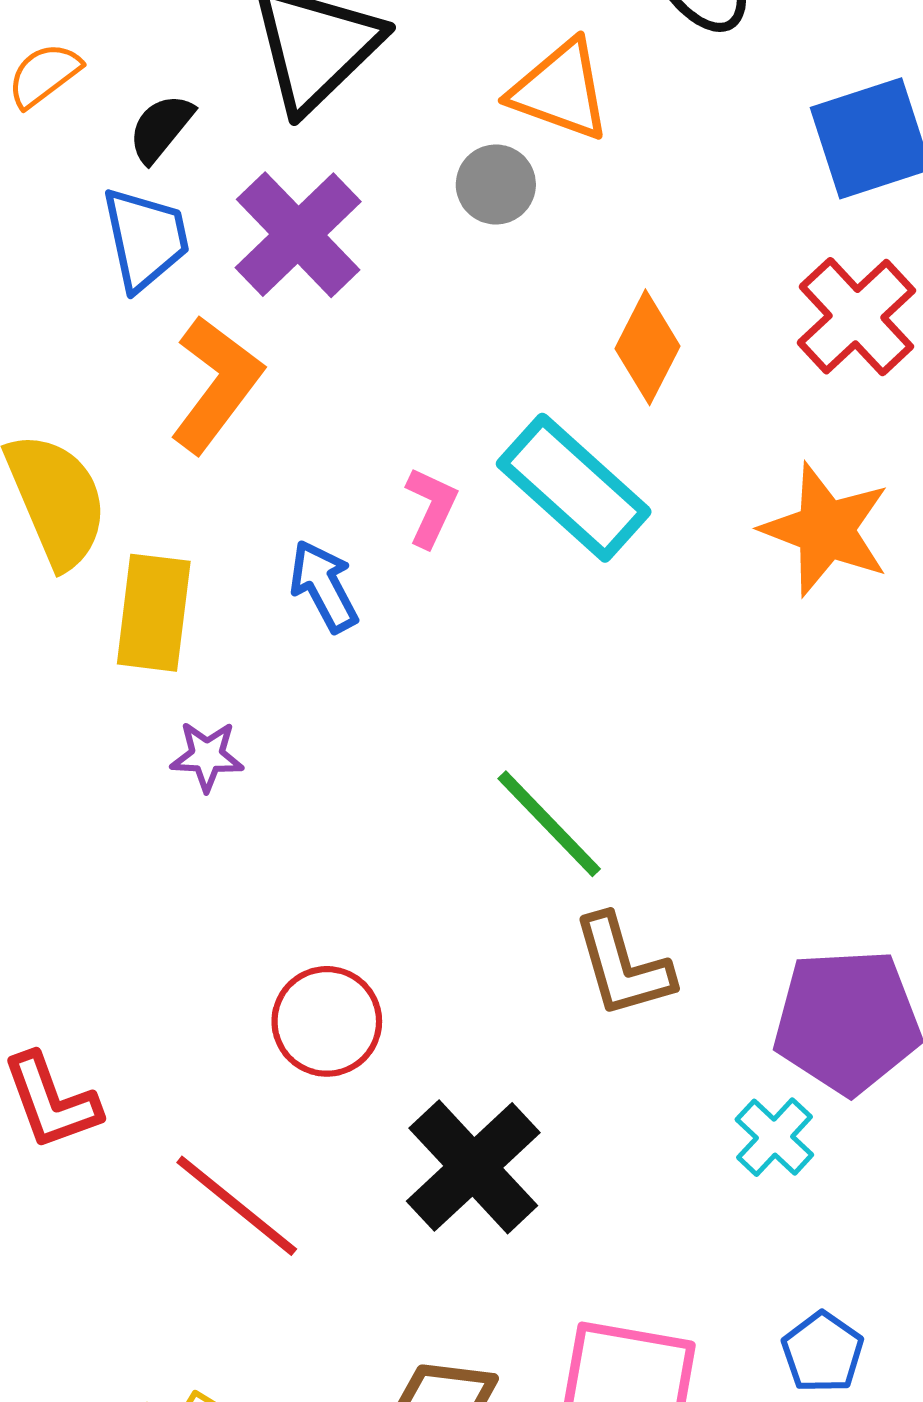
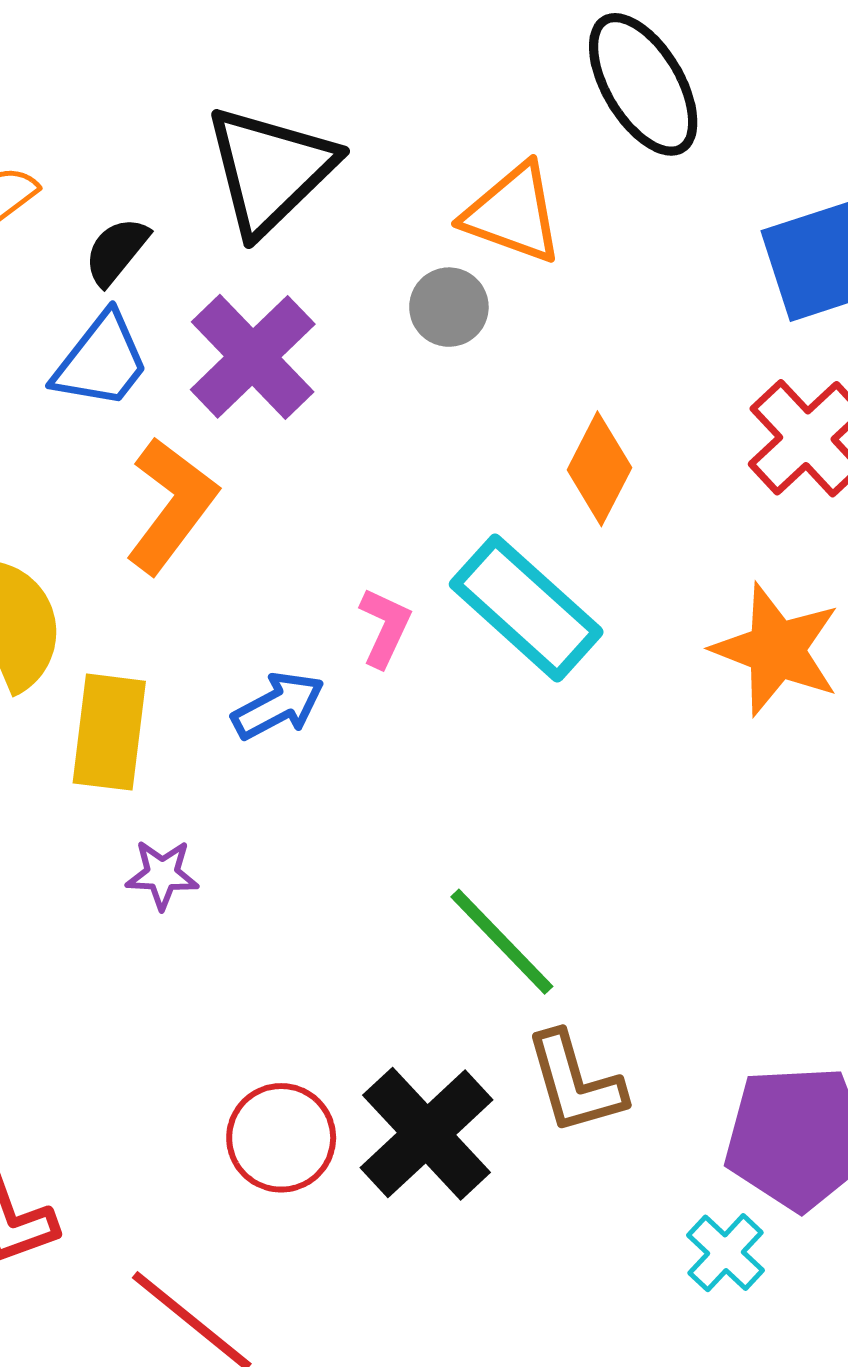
blue trapezoid: (145, 239) -> (101, 361), turned 50
blue arrow: (324, 586) -> (278, 706), turned 90
black cross: (473, 1167) -> (427, 1134), moved

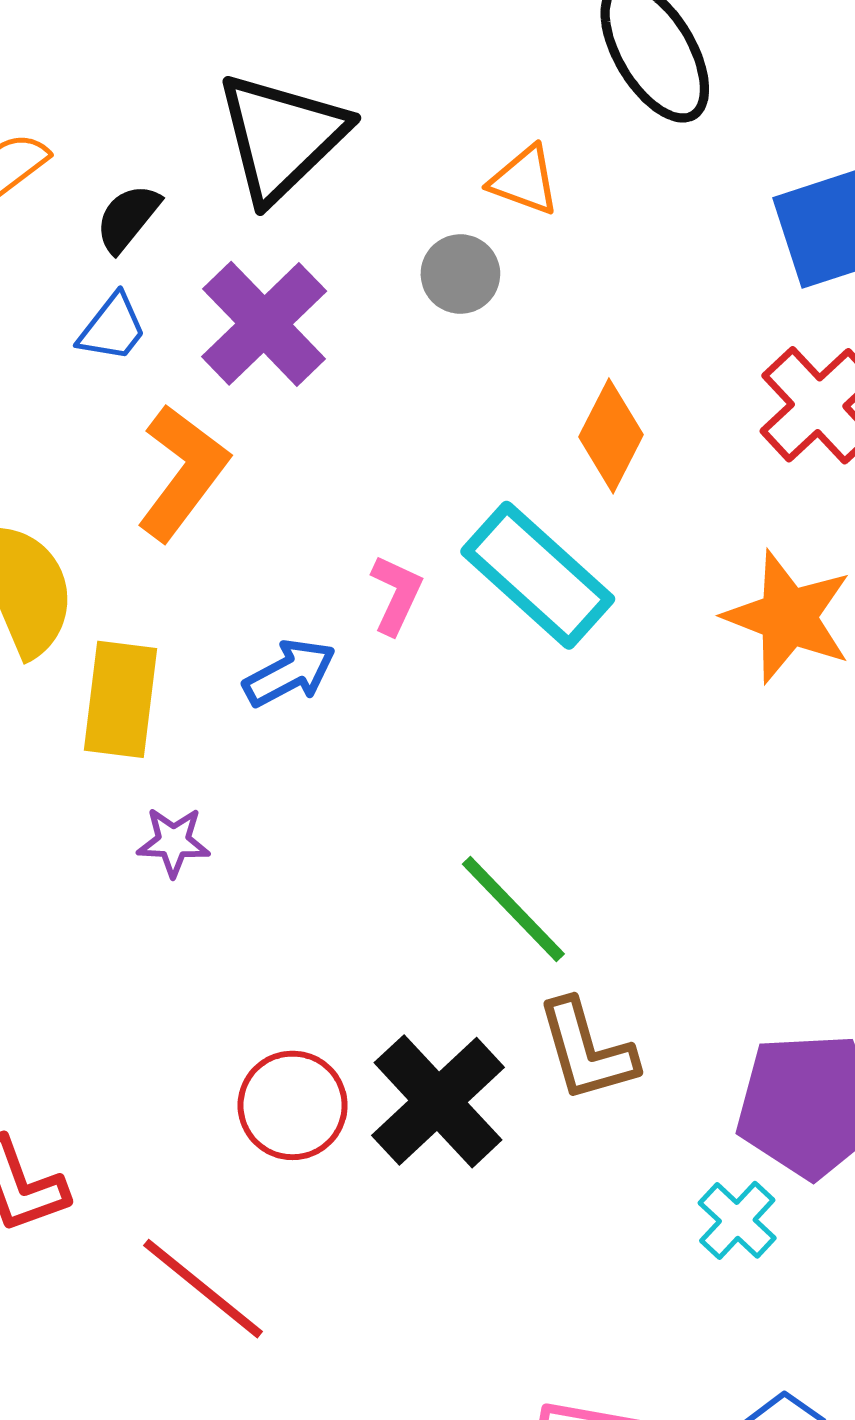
orange triangle: (513, 214) -> (525, 180), size x0.7
blue trapezoid: (101, 361) -> (112, 328), size x0.7

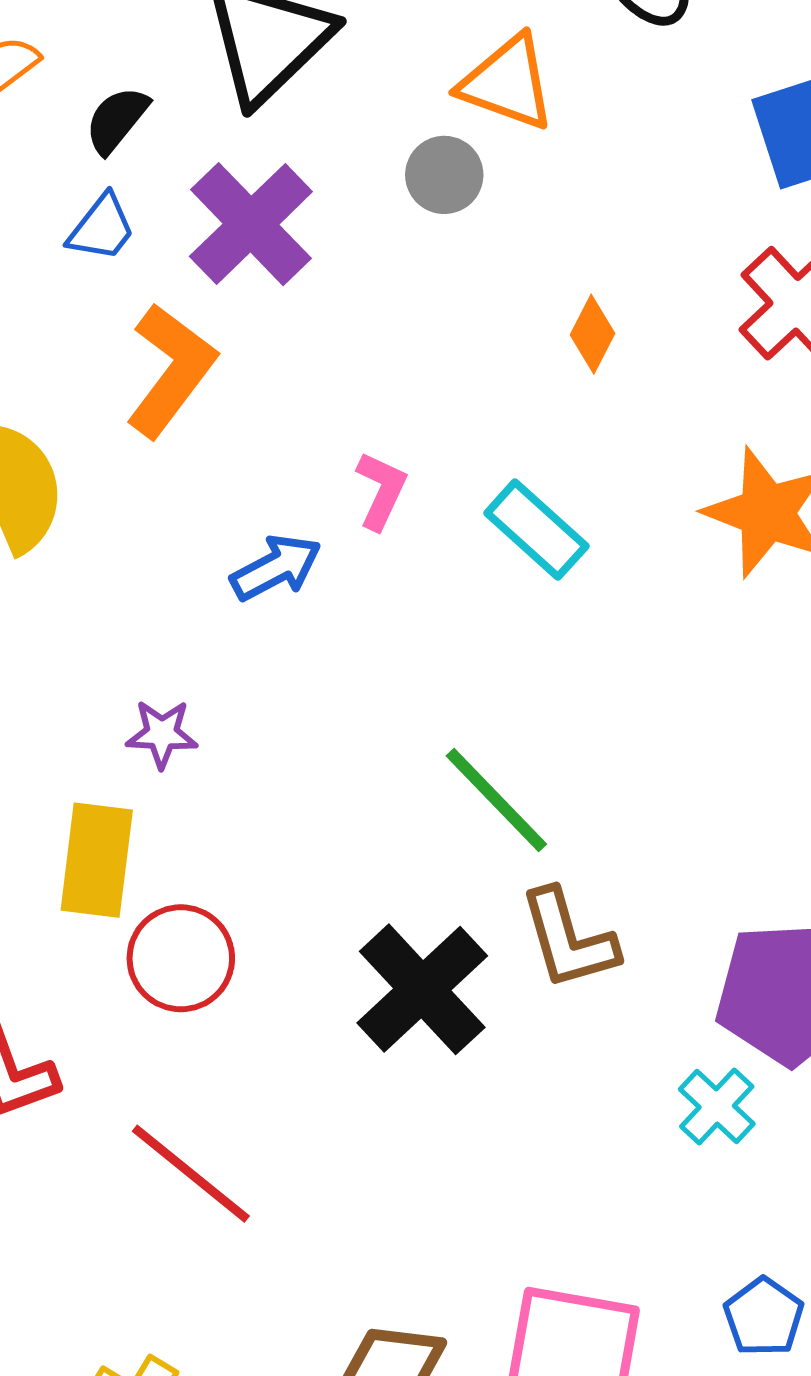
orange triangle: (525, 180) -> (507, 83), size x1.4
orange diamond: (611, 436) -> (593, 334), size x0.7
cyan rectangle: (538, 575) -> (536, 530), moved, size x0.7
yellow rectangle: (121, 699) -> (97, 860), moved
red circle: (293, 1105) -> (181, 958), moved

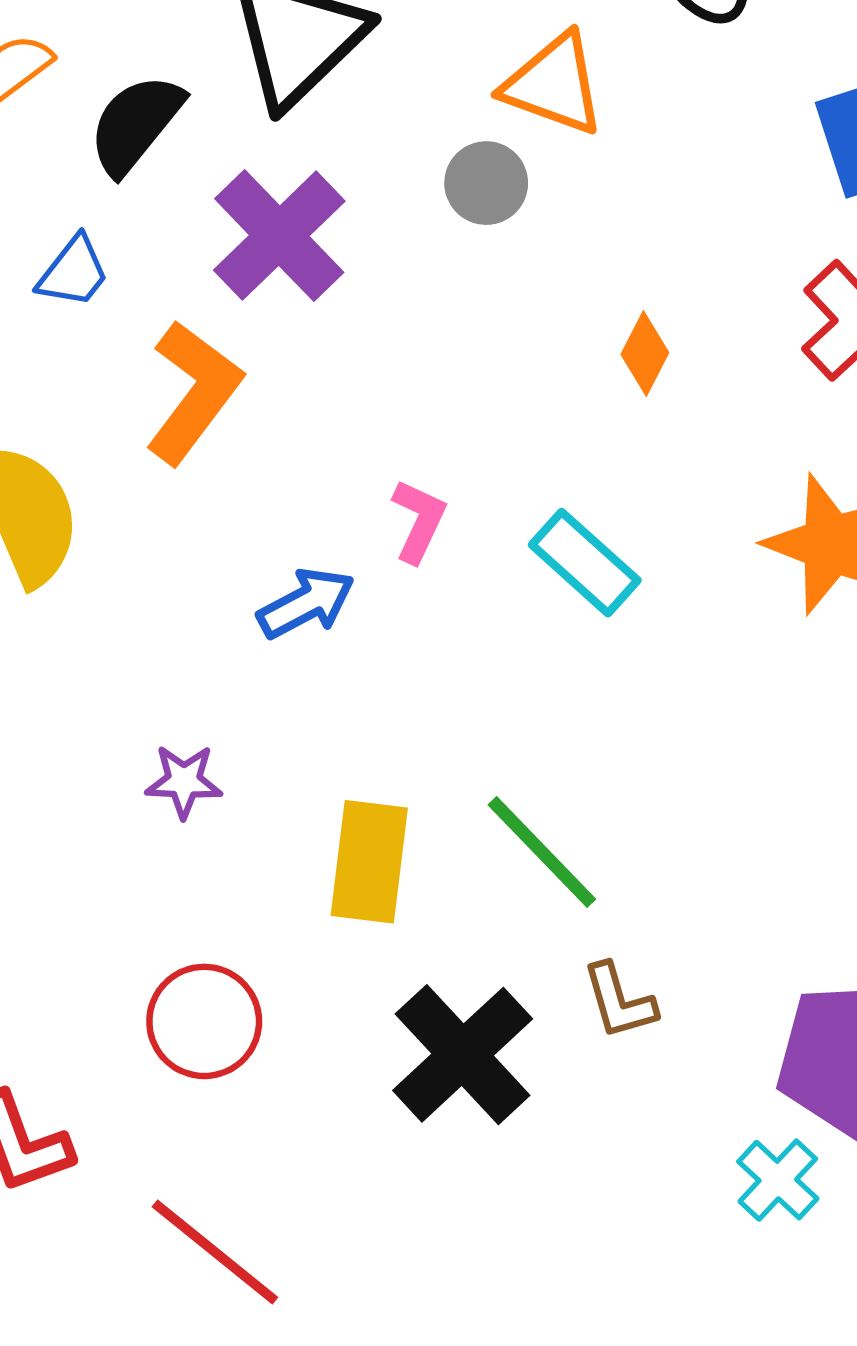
black semicircle: (117, 120) -> (136, 124), size x1.4
blue trapezoid: (102, 228) -> (73, 272), moved
yellow rectangle: (97, 860) -> (369, 862), moved
brown L-shape: (568, 939) -> (619, 1001), size x0.7

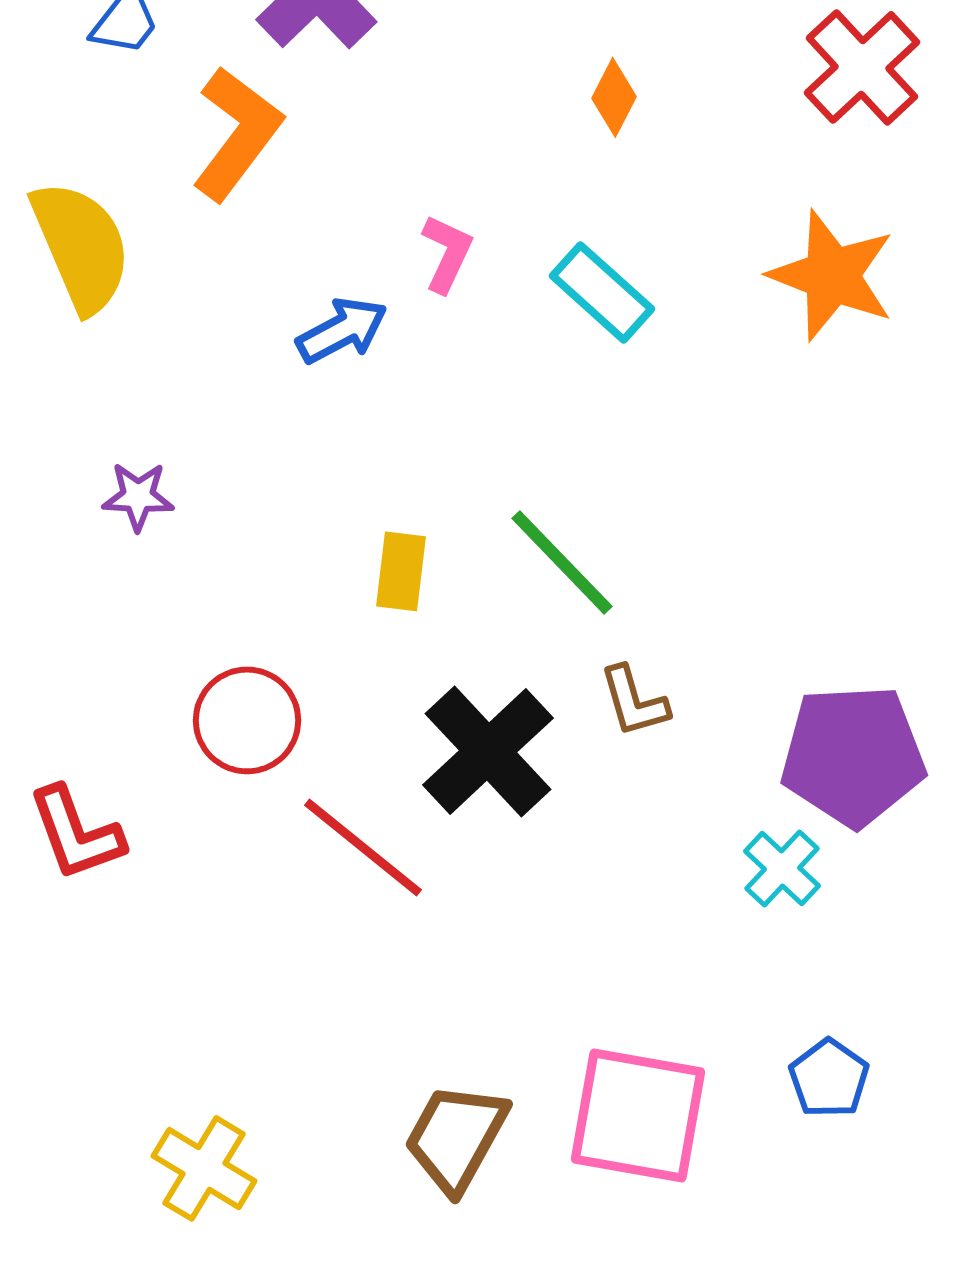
orange diamond: (645, 354) -> (614, 97), moved
purple star: (184, 781) -> (138, 496), moved
yellow rectangle: (369, 862) -> (401, 571), size x0.7
red line: (215, 1252) -> (363, 847), moved

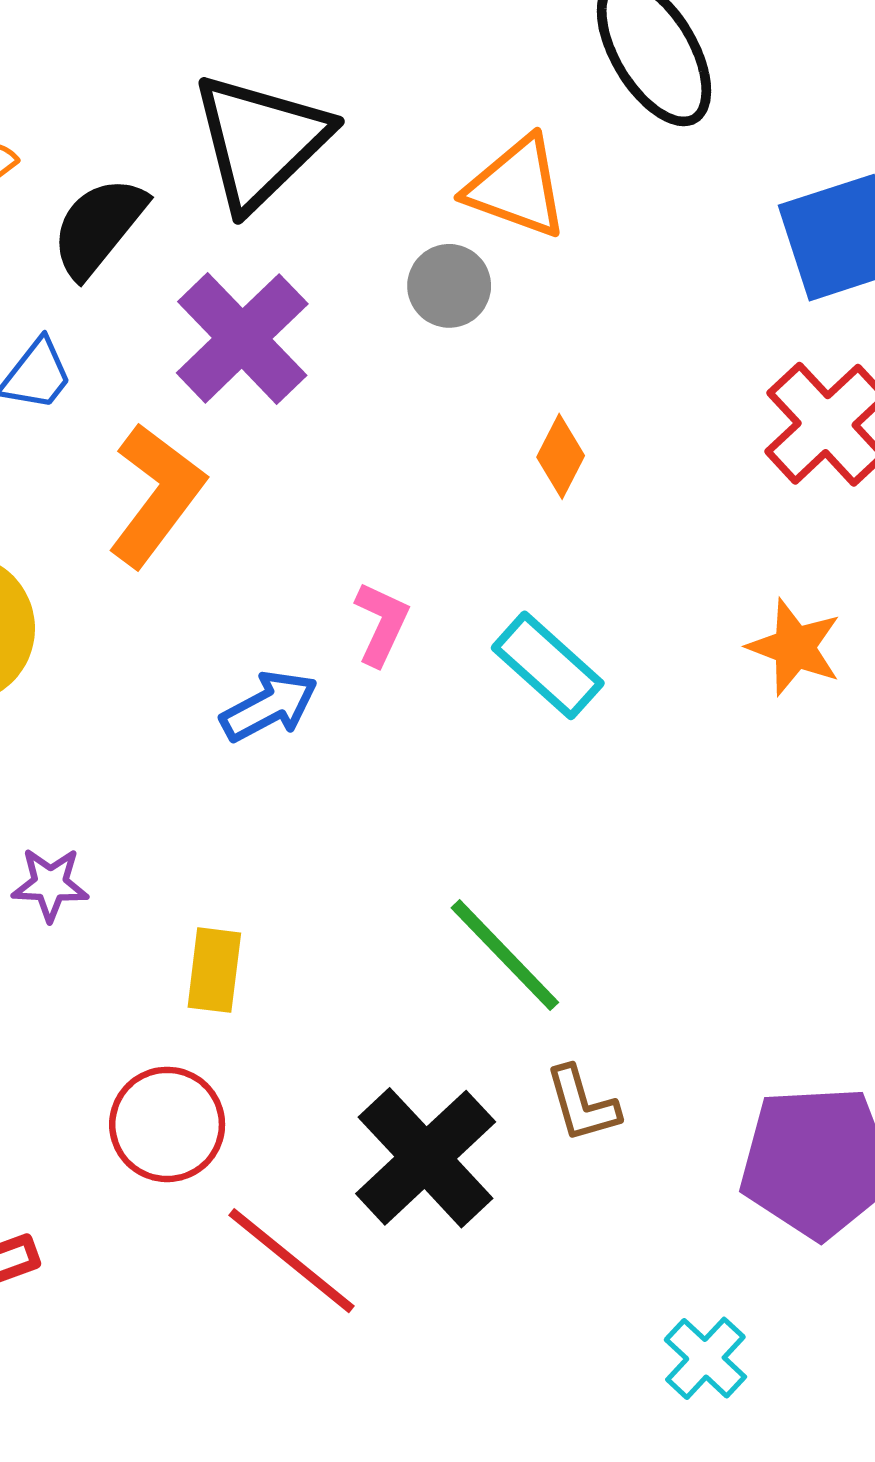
orange star: (832, 275) -> (794, 647), size x0.7
yellow rectangle: (401, 571) -> (214, 970), moved
cyan cross: (782, 868) -> (705, 1358), moved

